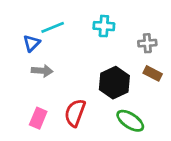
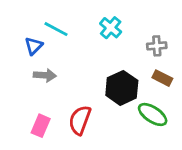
cyan cross: (104, 26) -> (111, 28), turned 36
cyan line: (53, 27) -> (56, 29), turned 50
green ellipse: (130, 121) -> (153, 114), moved

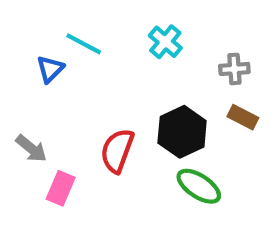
gray arrow: (45, 75) -> (31, 149), moved, turned 35
green ellipse: (153, 114) -> (199, 186), moved
red semicircle: (80, 120) -> (117, 151), moved

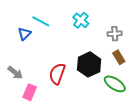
brown rectangle: (243, 117) -> (119, 57), turned 32
green ellipse: (199, 186) -> (115, 84), moved

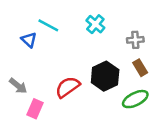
blue triangle: (24, 34) -> (29, 40), turned -32
red semicircle: (57, 74) -> (68, 87), turned 35
green ellipse: (115, 84) -> (135, 99), turned -60

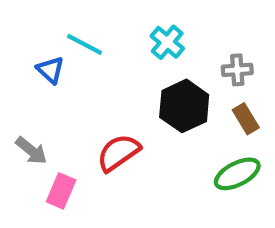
black hexagon: (105, 76) -> (184, 106), moved

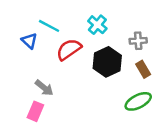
gray arrow: (31, 151) -> (44, 88), moved
red semicircle: (118, 153) -> (69, 49), moved

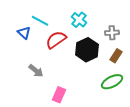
brown rectangle: (143, 69) -> (116, 56), turned 64
pink rectangle: (35, 111) -> (59, 95), moved

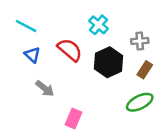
cyan line: (40, 21) -> (26, 26), moved
blue triangle: (24, 33) -> (32, 55), moved
red semicircle: (56, 40) -> (70, 50), turned 75

